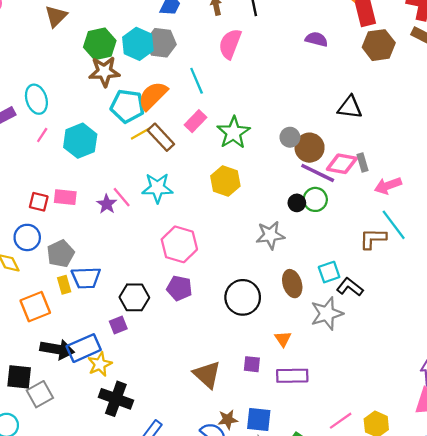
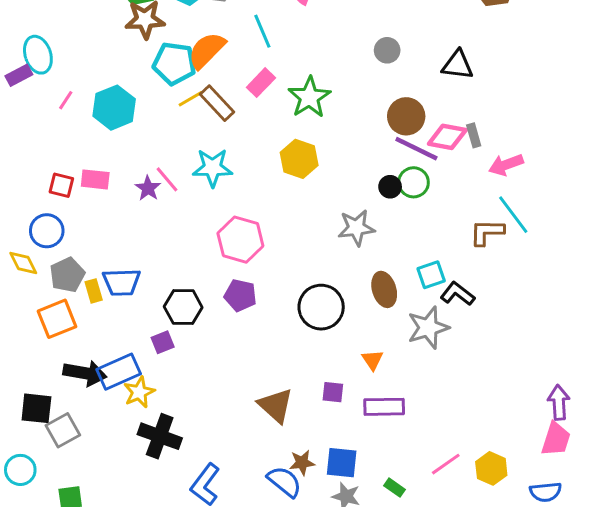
cyan ellipse: (36, 99) -> (38, 55), moved
gray circle: (290, 137) -> (387, 50), moved
gray pentagon: (61, 254) -> (67, 275), moved

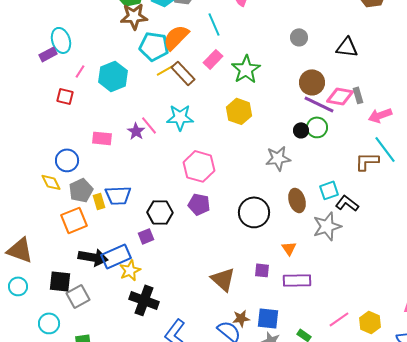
pink rectangle: (95, 179) -> (102, 138), moved
red square: (61, 185) -> (65, 96), moved

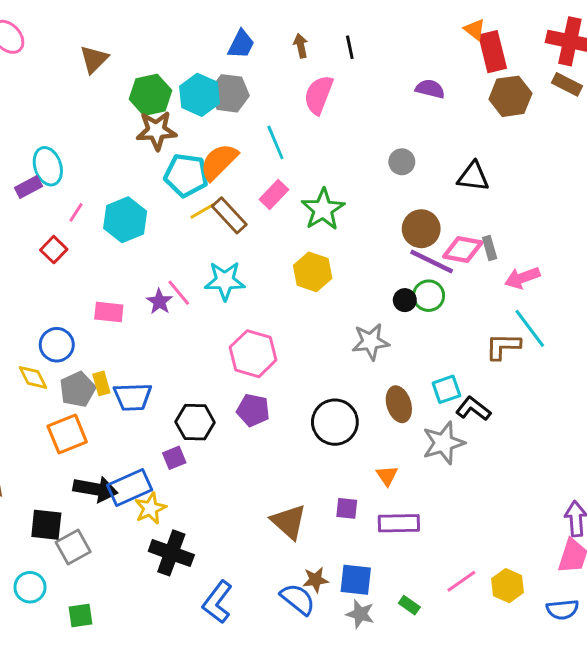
red square: (65, 96) -> (54, 250), turned 30
yellow rectangle: (99, 201) -> (101, 383), moved

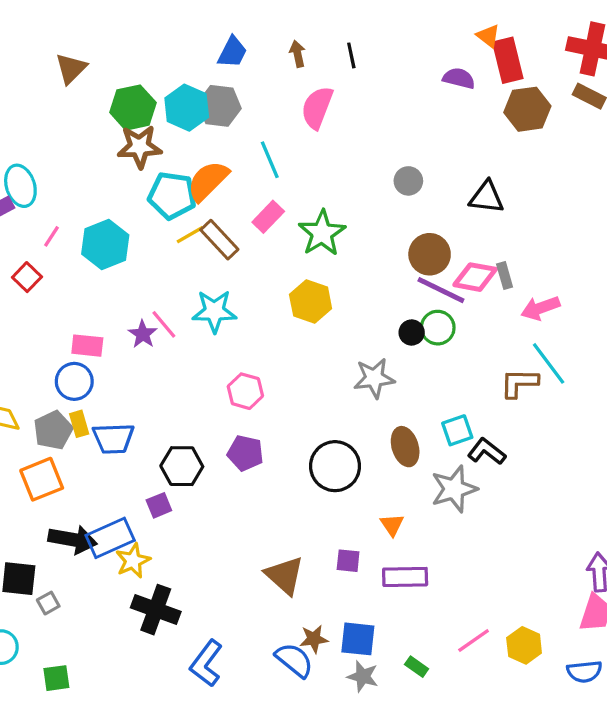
purple semicircle: (430, 89) -> (459, 78), moved
blue circle: (57, 345) -> (74, 381), moved
pink hexagon: (253, 354) -> (245, 391), size x0.7
gray square: (73, 547) -> (48, 603), size x0.6

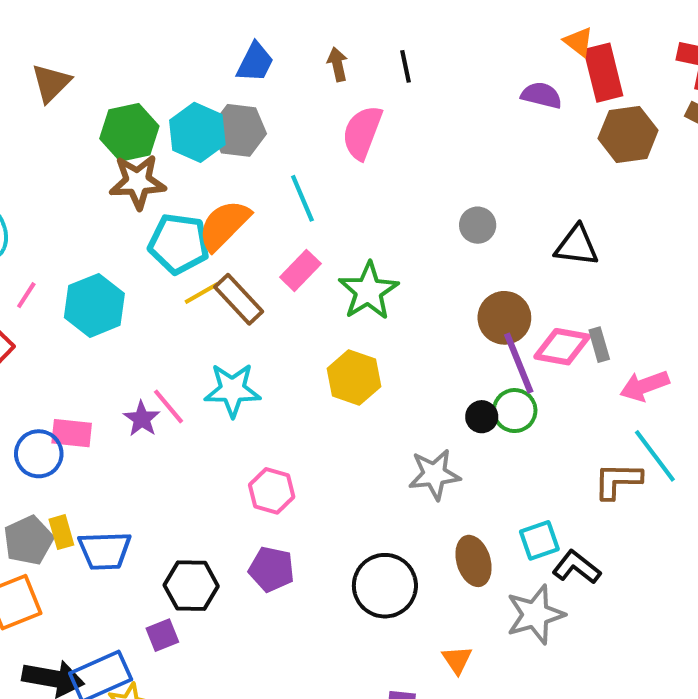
purple line: (441, 290) -> (519, 363), turned 42
blue circle: (74, 381) -> (39, 454), moved

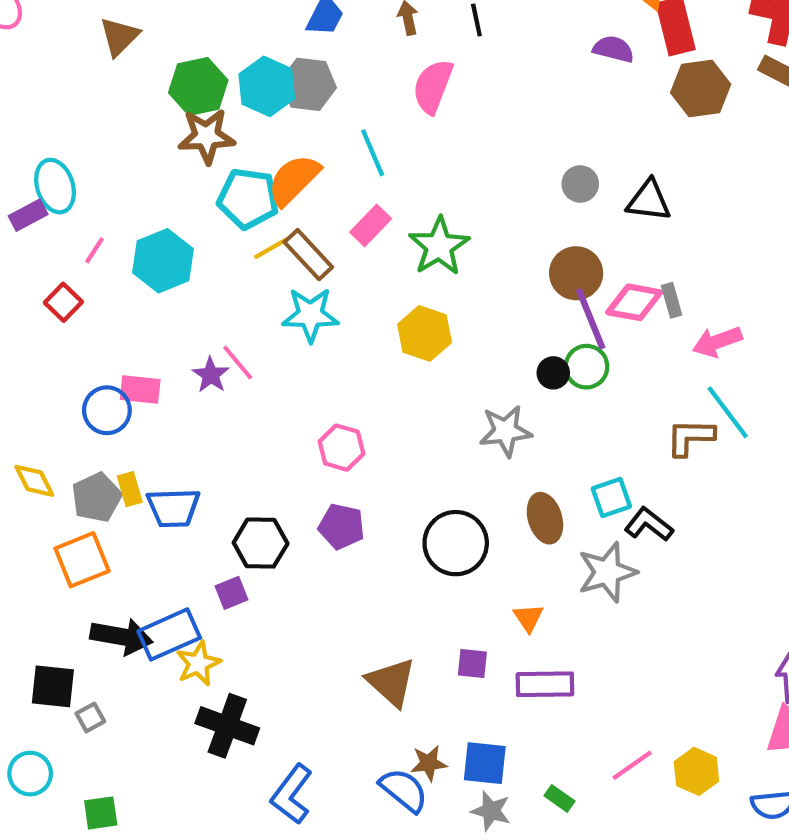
gray circle: (478, 225) -> (580, 184), moved
cyan star: (232, 390) -> (310, 315), moved

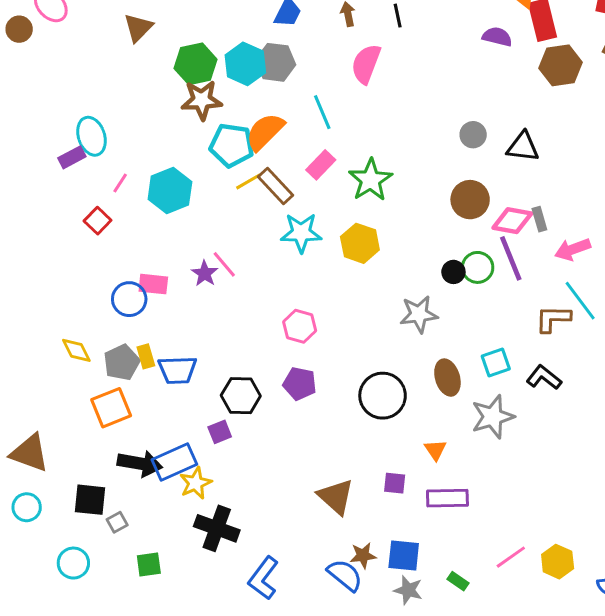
cyan star: (310, 315) -> (301, 233), moved
purple line: (591, 319) -> (511, 258), moved
black L-shape: (649, 524) -> (544, 378), moved
green square: (101, 813) -> (149, 565), moved

